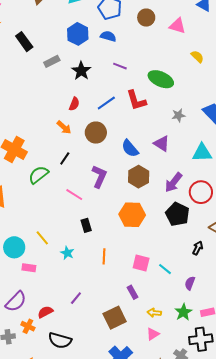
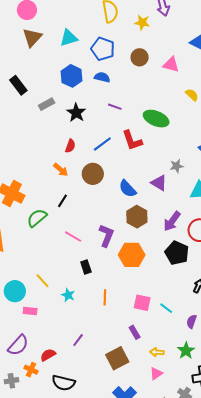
gray star: (178, 115) -> (177, 166), moved
purple L-shape: (99, 176) -> (106, 235), moved

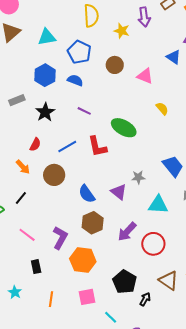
black pentagon: (177, 253) -> (125, 282), moved
pink square: (142, 303) -> (87, 297), moved, turned -30

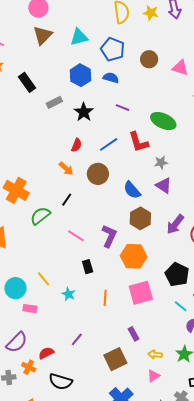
yellow star: (122, 31) -> (151, 13), moved
gray star: (138, 177) -> (161, 163), moved
pink square: (87, 297) -> (141, 293), size x1.4
cyan line: (111, 317) -> (181, 306), moved

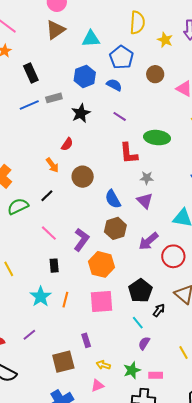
yellow star: (151, 13) -> (165, 40), moved
green ellipse: (163, 121) -> (157, 138), turned -30
blue line: (109, 144) -> (29, 105), moved
cyan star: (69, 294) -> (41, 297), moved, size x1.5

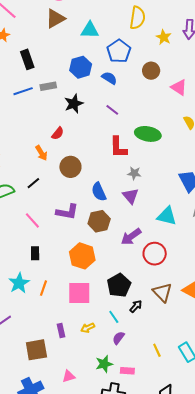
purple L-shape: (81, 240) -> (67, 212), moved, turned 60
yellow arrow: (103, 365) -> (88, 328), moved, turned -48

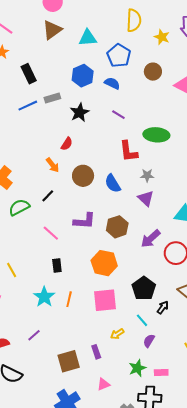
blue semicircle: (99, 192) -> (113, 183), moved
purple rectangle: (61, 330) -> (96, 352), moved

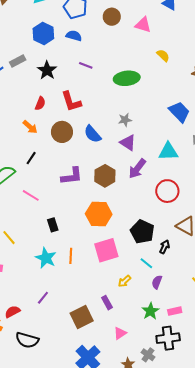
red L-shape: (128, 151) -> (71, 102), moved
pink line: (51, 233) -> (31, 195), moved
purple arrow: (151, 239) -> (137, 169), moved

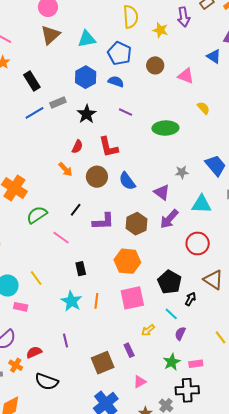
gray star: (125, 120) -> (182, 172), moved
black line: (31, 158) -> (76, 210), moved
purple line: (43, 298) -> (65, 341), turned -56

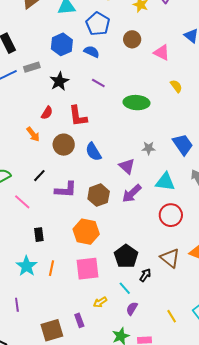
red circle: (198, 243) -> (171, 215), moved

